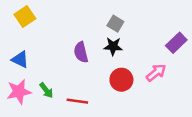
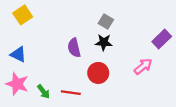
red circle: (121, 80) -> (98, 73), moved
green arrow: (46, 90) -> (43, 92), moved
pink star: (19, 92) -> (17, 84), turned 30

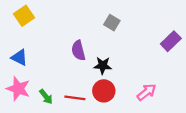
black star: (104, 42) -> (103, 65), moved
pink arrow: (143, 66) -> (147, 92), moved
red circle: (98, 73) -> (104, 91), moved

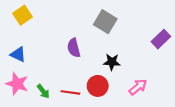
gray square: (112, 23) -> (105, 22), size x1.5
black star: (103, 65) -> (112, 62), moved

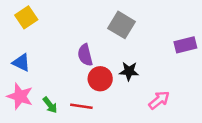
purple rectangle: (161, 39) -> (185, 45), turned 30
red circle: (98, 86) -> (100, 79), moved

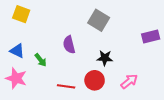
yellow square: (26, 17) -> (21, 14), turned -36
red circle: (100, 79) -> (95, 80), moved
green arrow: (50, 105) -> (41, 60), moved

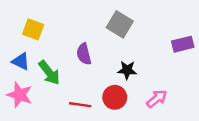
yellow square: (21, 14) -> (33, 29), moved
green arrow: (41, 60) -> (49, 73), size x1.5

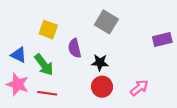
yellow square: (33, 29) -> (48, 30), moved
black star: (127, 70) -> (100, 63), moved
red line: (80, 105) -> (47, 93), moved

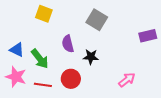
yellow square: (48, 30) -> (44, 14), moved
red circle: (102, 87) -> (71, 79), moved

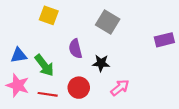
blue triangle: (17, 50) -> (19, 55), turned -35
pink arrow: (127, 80) -> (120, 88), moved

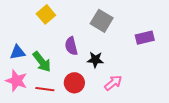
yellow square: (49, 15) -> (46, 14), turned 30
purple rectangle: (164, 40) -> (145, 38), moved

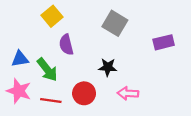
purple semicircle: (71, 46) -> (66, 45), moved
pink arrow: (113, 83) -> (128, 93), turned -138

